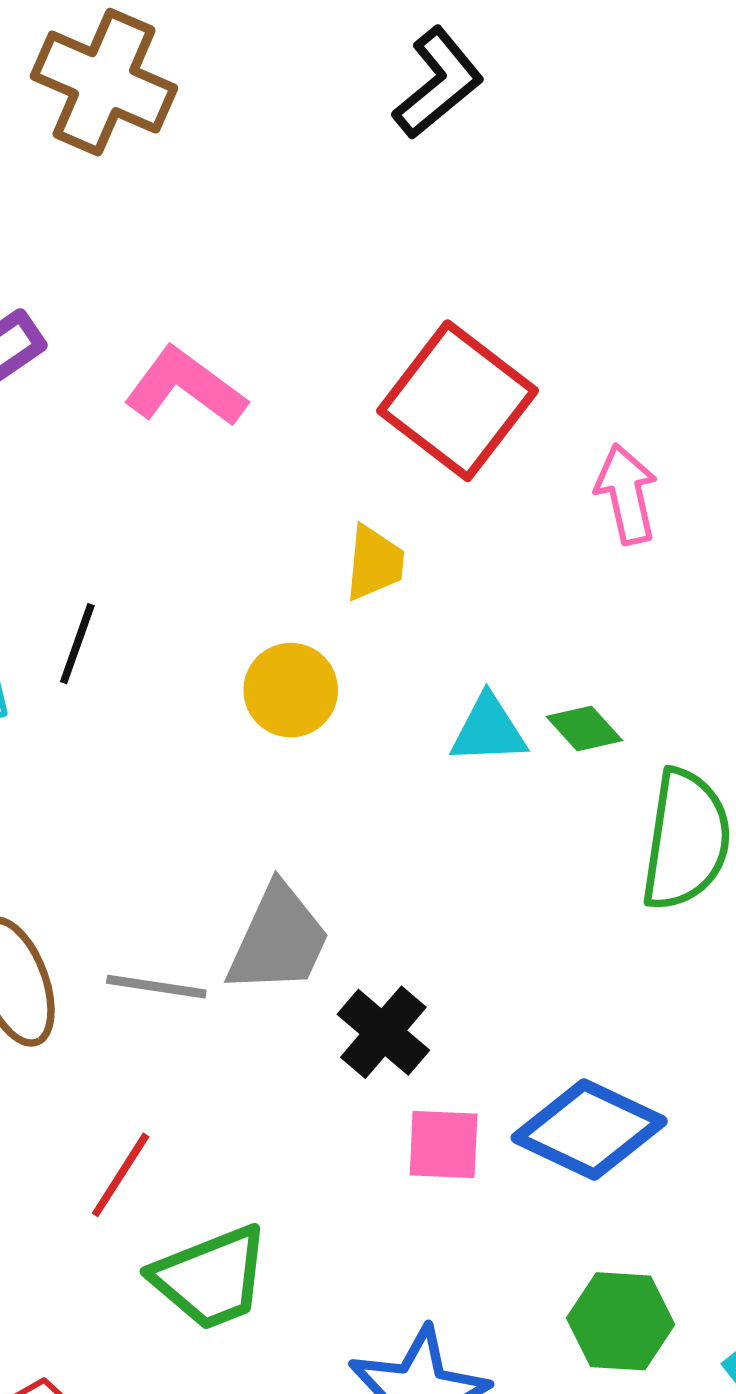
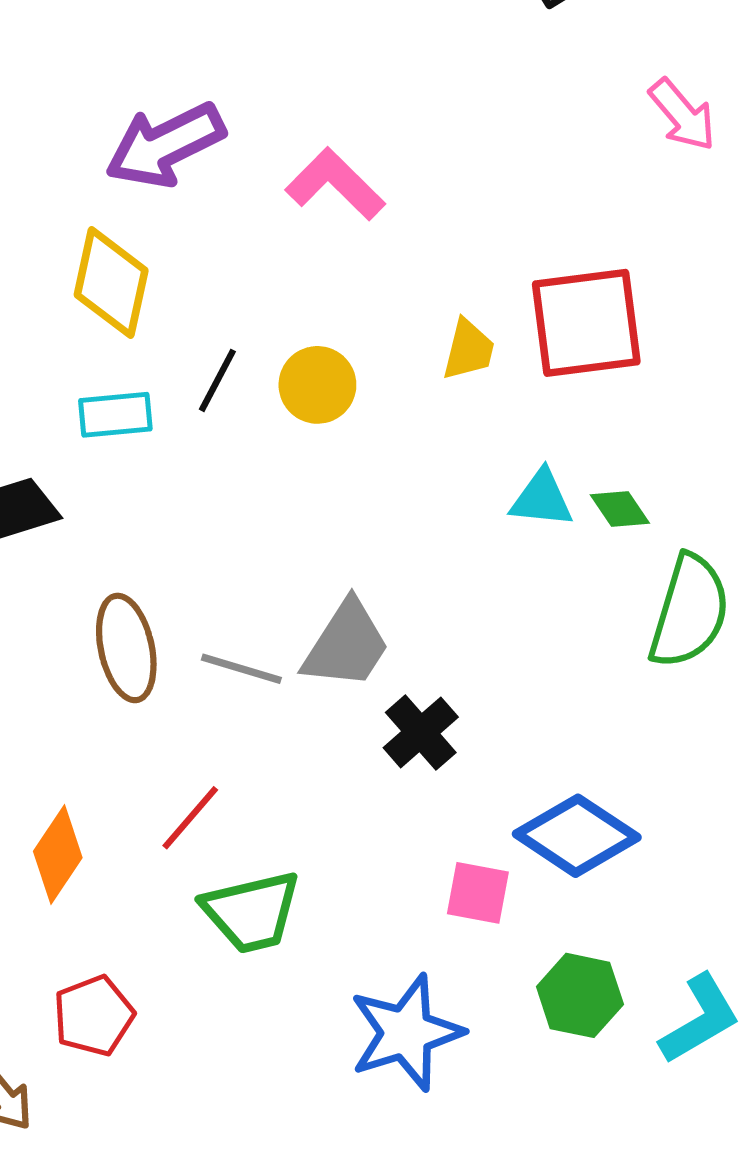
red square: (458, 401) -> (586, 323), moved, turned 37
pink arrow: (627, 494) -> (682, 115), moved, turned 144
yellow circle: (291, 690) -> (317, 385), moved
pink square: (444, 1144) -> (478, 893), moved

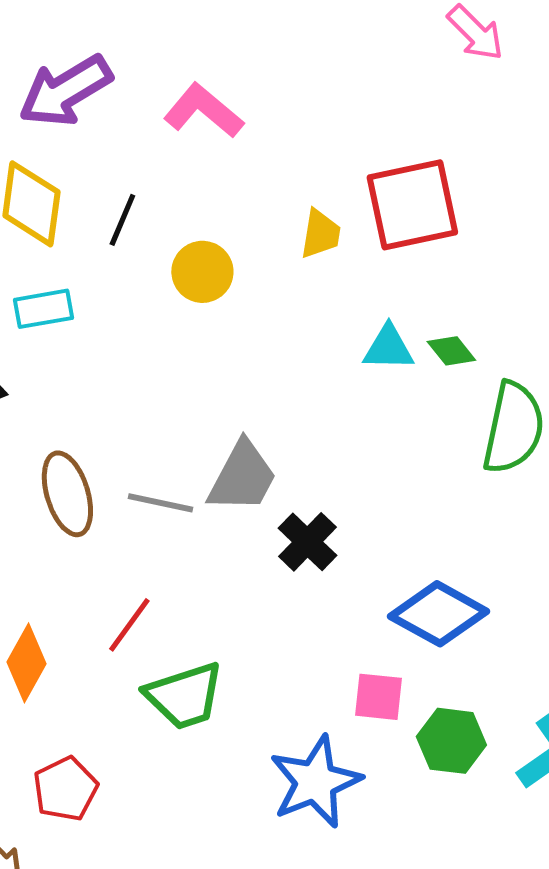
black line: (217, 380) -> (122, 220), moved
pink square: (478, 893) -> (378, 697), moved

